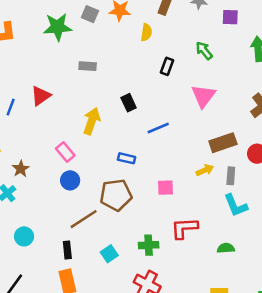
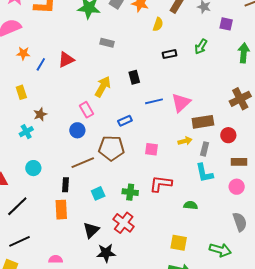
green arrow: (204, 51) -> (201, 47), turned -119
black rectangle: (167, 66) -> (169, 54), turned 48
pink triangle: (203, 96) -> (181, 103), moved
pink rectangle: (65, 152) -> (86, 110), moved
blue rectangle: (127, 158) -> (125, 121), turned -48

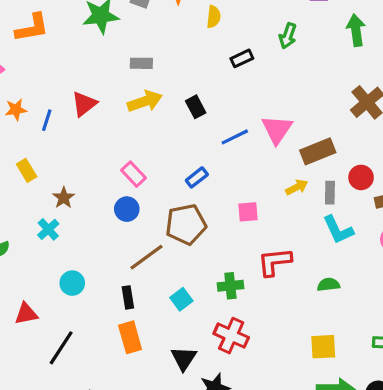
yellow arrow: (103, 87) -> (145, 101), moved, turned 55
red circle: (228, 135) -> (361, 177), moved

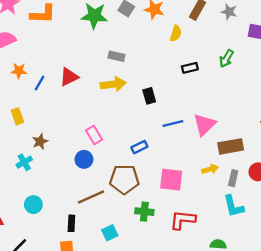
pink square: (248, 212) -> (171, 180), size x1.5
green cross: (230, 286) -> (144, 212), moved

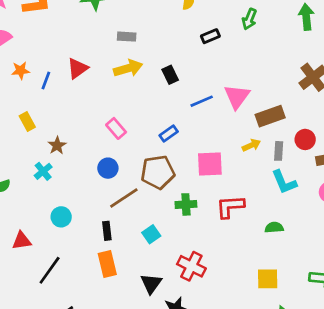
blue circle: (84, 159) -> (108, 168), moved

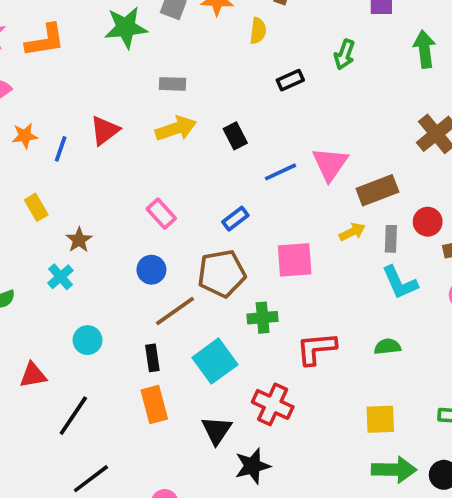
red L-shape: (230, 207) -> (316, 349), moved
cyan square: (151, 234) -> (215, 361), size x1.6

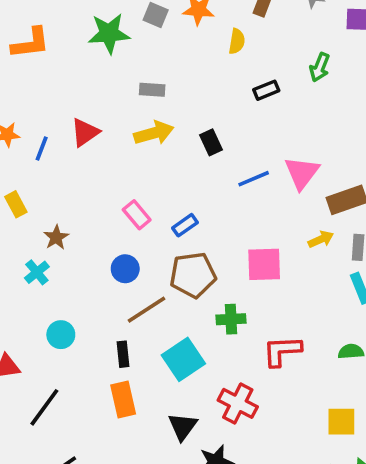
blue rectangle: (235, 219) -> (185, 225), moved

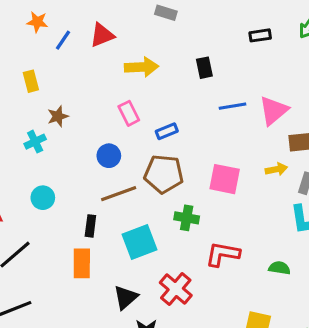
yellow arrow: (154, 133) -> (142, 67), moved

